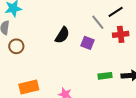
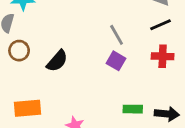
gray line: (98, 22) -> (117, 35), moved
black semicircle: (62, 35) -> (57, 61), moved

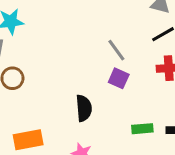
black semicircle: (57, 61) -> (84, 108), moved, turned -40

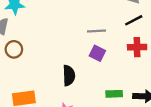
gray line: (116, 50) -> (97, 31), turned -60

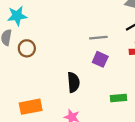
brown circle: (14, 49) -> (27, 48), moved

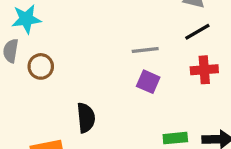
black semicircle: (73, 82) -> (86, 118), moved

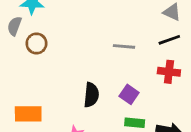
purple square: (148, 82) -> (129, 94), moved
black semicircle: (86, 118) -> (91, 95), moved

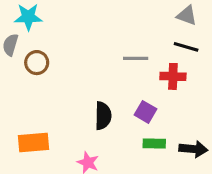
black line: (169, 40) -> (186, 47), turned 40
red cross: (169, 72) -> (173, 76), moved

